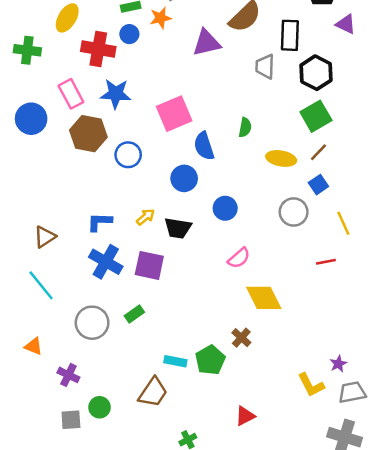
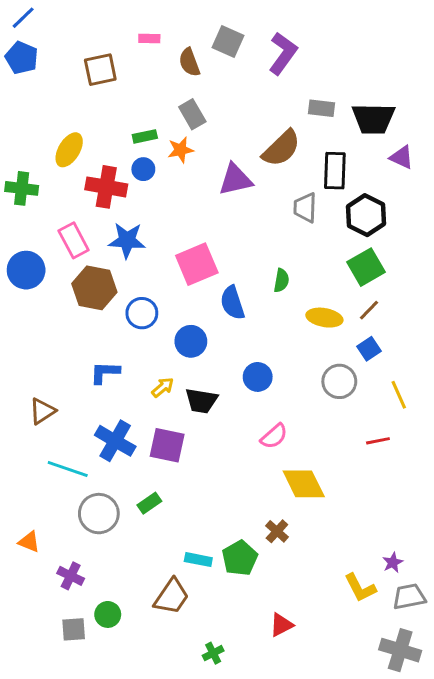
blue circle: (184, 178) -> (191, 341), moved
blue L-shape: (100, 222) -> (105, 373), moved
cyan line: (41, 285) -> (68, 469), moved, turned -32

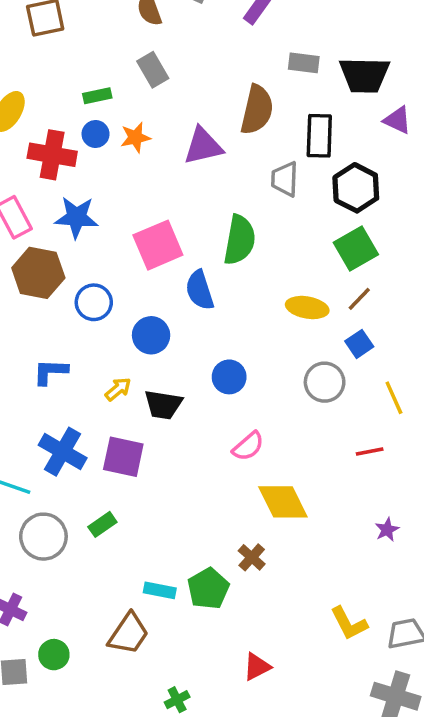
brown semicircle: (281, 148) -> (257, 110), turned -33
orange star: (180, 150) -> (135, 137), moved
green semicircle: (281, 280) -> (240, 240), moved, size x1.8
purple star: (393, 563) -> (387, 530), moved

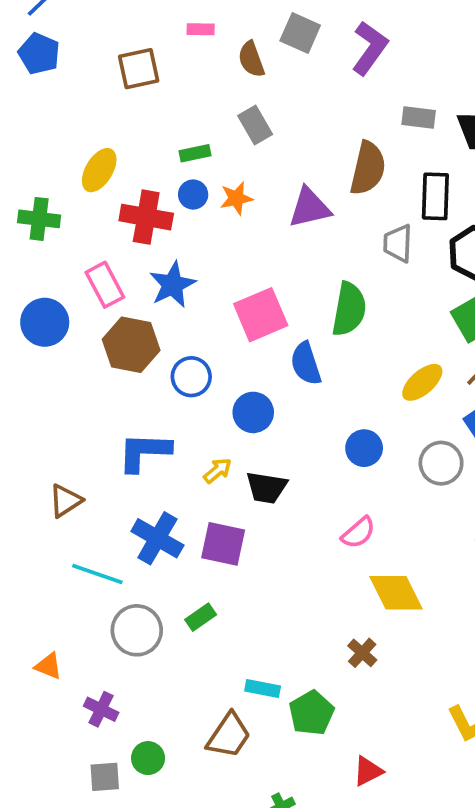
blue star: (76, 217) -> (172, 285), turned -30
yellow ellipse: (307, 308) -> (422, 382), turned -51
blue L-shape: (50, 372) -> (144, 452), size x1.4
blue circle: (229, 377) -> (364, 448), moved
green pentagon: (208, 589) -> (311, 713), moved

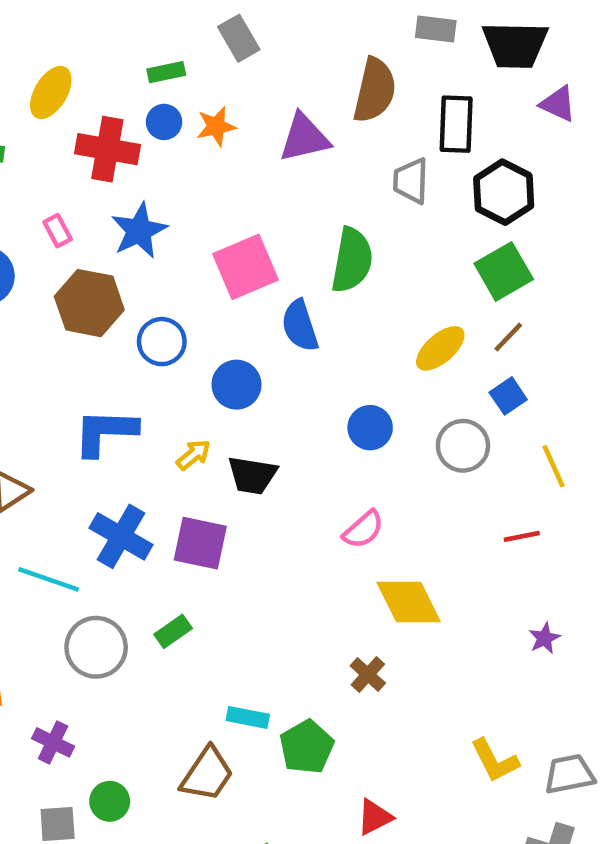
pink rectangle: (105, 285) -> (58, 231), size x0.6

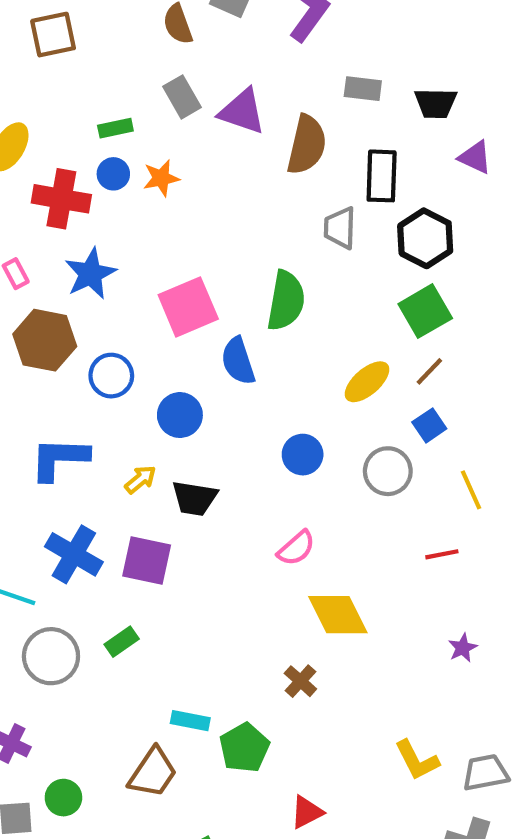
black trapezoid: (515, 45) -> (436, 103), size x0.7
purple triangle: (304, 138) -> (242, 111), moved, turned 32

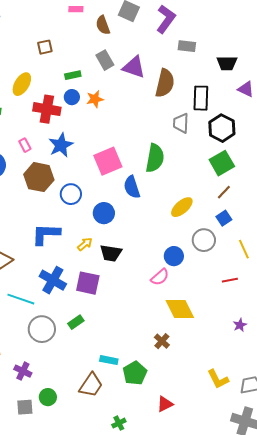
brown square: (53, 35) -> (45, 47), moved, size x0.7
gray rectangle: (363, 89) -> (187, 46), moved
yellow ellipse: (367, 382) -> (182, 207), moved
blue circle: (303, 455) -> (174, 256), moved

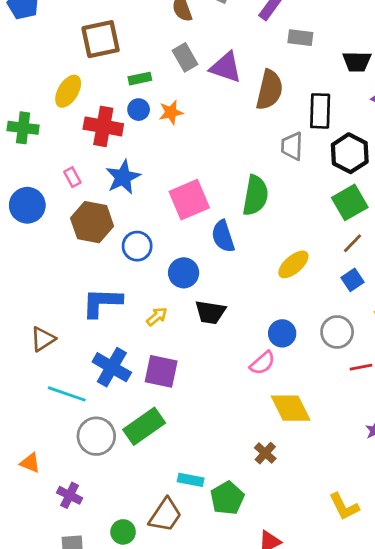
brown square: (45, 47) -> (101, 39), size x1.8
gray circle: (204, 240) -> (337, 332), moved
black trapezoid: (111, 253) -> (210, 312), moved
green rectangle: (76, 322) -> (144, 426), size x1.8
green circle: (48, 397) -> (123, 532), moved

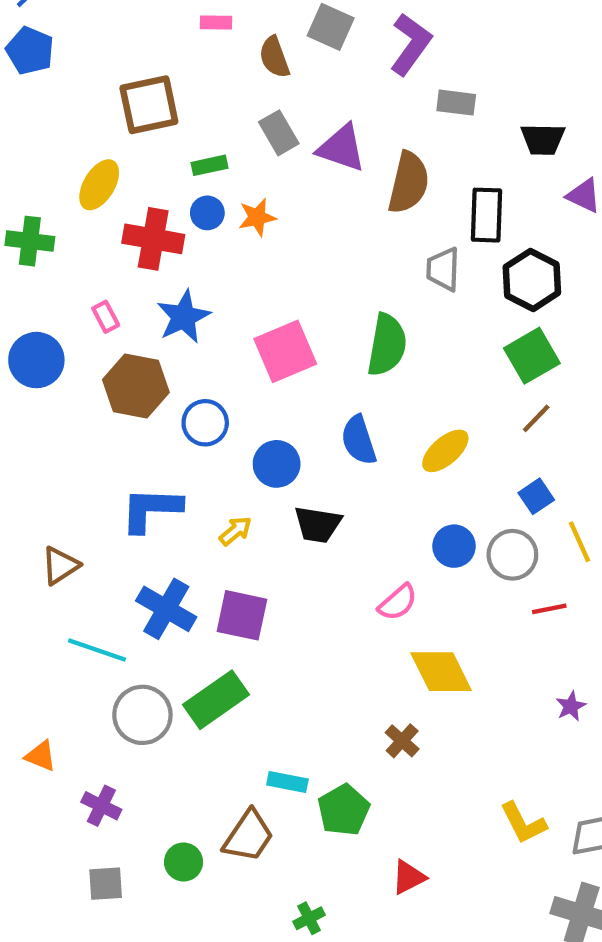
blue semicircle: (223, 236) -> (359, 440), moved
blue square: (353, 280) -> (536, 496), moved
blue circle: (282, 333) -> (454, 546), moved

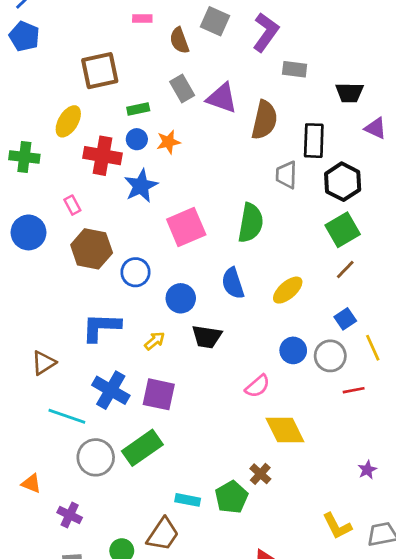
blue star: (184, 317) -> (141, 186), moved
purple star: (571, 706) -> (367, 470), moved
green pentagon: (344, 810) -> (231, 497), moved

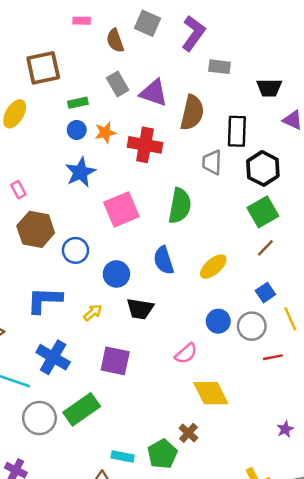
red cross: (103, 156) -> (145, 145), moved
purple square: (159, 394) -> (115, 361), moved

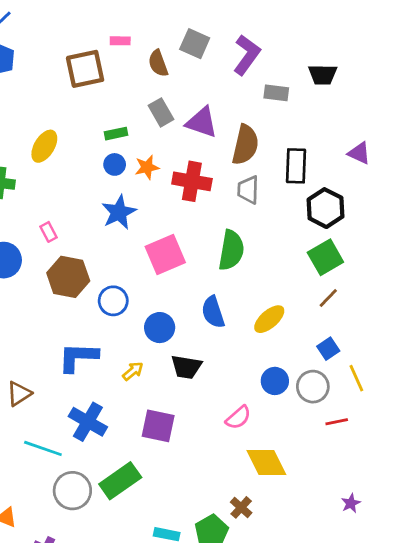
brown square: (43, 68) -> (85, 69), moved
black trapezoid: (269, 88) -> (323, 75), moved
gray trapezoid: (212, 162) -> (248, 190), moved

